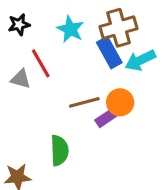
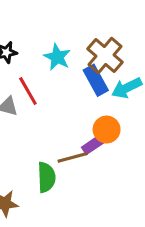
brown cross: (119, 28) -> (105, 56), turned -33
brown line: (84, 102) -> (73, 157), moved

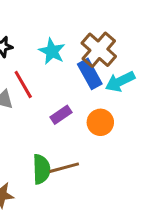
purple rectangle: (93, 145) -> (61, 115), moved
brown line: (73, 157) -> (64, 168), moved

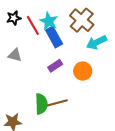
blue rectangle: (90, 74) -> (54, 37), moved
red line: (23, 85) -> (33, 25), moved

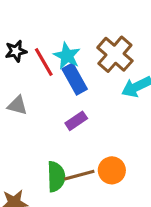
orange circle: (83, 71) -> (112, 170), moved

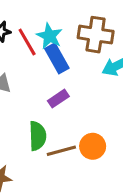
brown cross: (115, 54) -> (96, 35), turned -32
green semicircle: (56, 177) -> (38, 136), moved

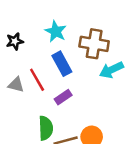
cyan star: (49, 36) -> (56, 31), moved
red line: (27, 42) -> (37, 80), moved

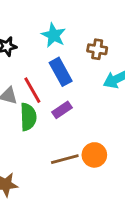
brown cross: (94, 44) -> (97, 49), size x0.6
green semicircle: (46, 128) -> (28, 117), moved

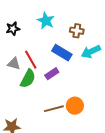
blue rectangle: (61, 72) -> (62, 53), moved, turned -30
green semicircle: (28, 117) -> (28, 79), turned 30

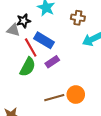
black star: (13, 29) -> (24, 21), moved
blue rectangle: (62, 53) -> (44, 40), moved
gray triangle: (14, 64) -> (13, 30), moved

